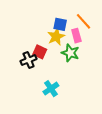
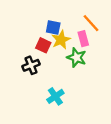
blue square: (60, 24) -> (53, 28), moved
red square: (40, 52) -> (43, 45), moved

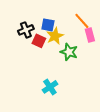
pink rectangle: (83, 39) -> (90, 35), moved
black cross: (31, 65) -> (26, 30), moved

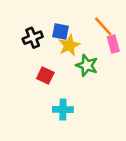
red square: (39, 41) -> (45, 75), moved
cyan cross: (50, 87) -> (63, 109), turned 35

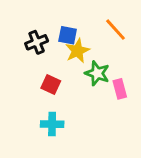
pink rectangle: (113, 44) -> (120, 89), moved
cyan cross: (63, 109) -> (52, 124), moved

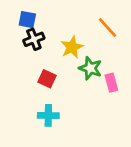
blue square: (68, 35) -> (27, 20), moved

